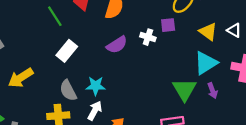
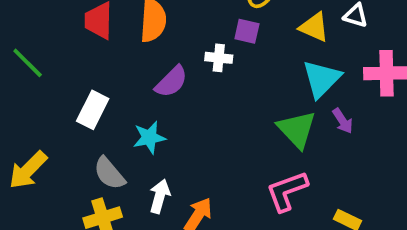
green line: (55, 16) -> (28, 63), moved
purple square: (168, 25) -> (247, 31), turned 32
cyan star: (96, 86) -> (149, 137), moved

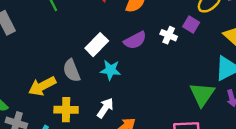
white rectangle: (93, 110) -> (97, 45), moved
yellow arrow: (28, 170) -> (42, 86), moved
gray semicircle: (109, 173) -> (72, 71), moved

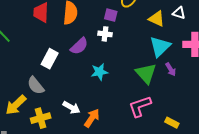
purple square: (191, 25) -> (111, 15), moved
cyan star: (110, 70) -> (99, 72), moved
white arrow: (105, 108) -> (71, 107), turned 102

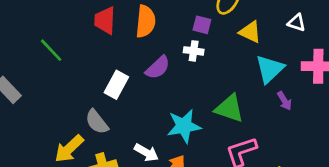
yellow triangle: (157, 19) -> (250, 32), moved
cyan star: (99, 72) -> (184, 126), moved, size x1.4
green triangle: (146, 73) -> (229, 108), moved, turned -30

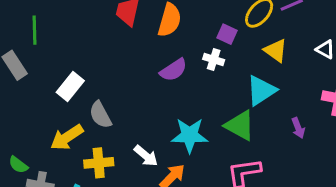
green line: (51, 50) -> (35, 30), moved, turned 32
cyan triangle: (270, 69) -> (261, 90), moved
white rectangle: (116, 85) -> (70, 86), moved

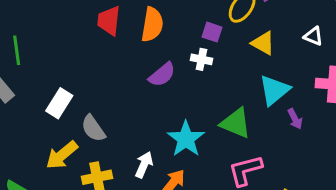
cyan triangle: (261, 90) -> (274, 90), moved
cyan star: (190, 135) -> (186, 139), turned -30
white arrow: (146, 156) -> (144, 165), turned -100

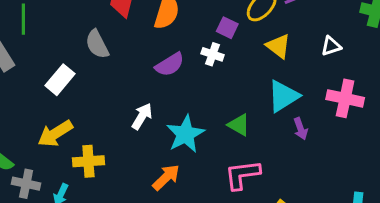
white triangle: (313, 36) -> (331, 46), turned -48
green triangle: (236, 123) -> (239, 125), size x0.7
gray semicircle: (93, 128) -> (97, 44), moved
white arrow: (144, 165) -> (142, 116), moved

